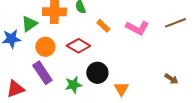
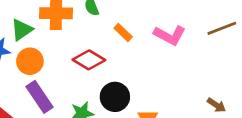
orange circle: (45, 47) -> (30, 61), moved

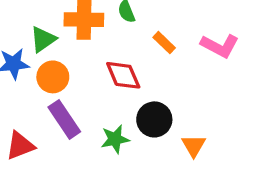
red diamond: (89, 60) -> (123, 75), turned 36

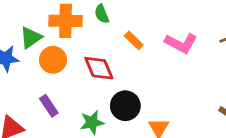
orange circle: (53, 77) -> (53, 60), moved
purple rectangle: (64, 119) -> (49, 106), size x0.7

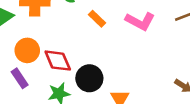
orange circle: (53, 60) -> (27, 50), moved
red diamond: (99, 68) -> (58, 61), moved

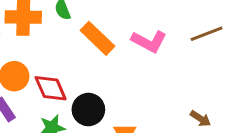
orange rectangle: (97, 19) -> (97, 38), size x1.6

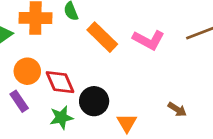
brown arrow: (201, 119) -> (177, 109), moved

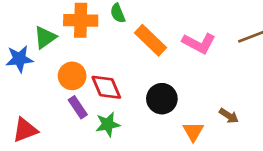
purple rectangle: (19, 101) -> (78, 107), moved
black circle: (94, 101) -> (162, 99), moved
orange triangle: (127, 123) -> (193, 131), moved

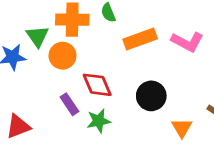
green triangle: (45, 37) -> (38, 36), turned -30
orange rectangle: (150, 40) -> (140, 39), turned -64
orange circle: (72, 76) -> (63, 56), moved

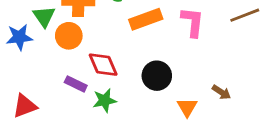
pink L-shape: (187, 42) -> (193, 22), turned -112
purple rectangle: (69, 104) -> (76, 84), turned -30

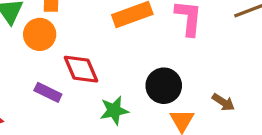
black circle: (157, 76) -> (164, 86), moved
green star: (105, 100) -> (114, 111), moved

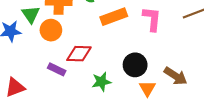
red diamond: (81, 69) -> (79, 54), turned -65
brown arrow: (223, 102) -> (175, 76), size x1.5

